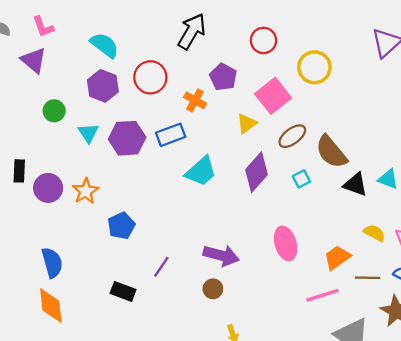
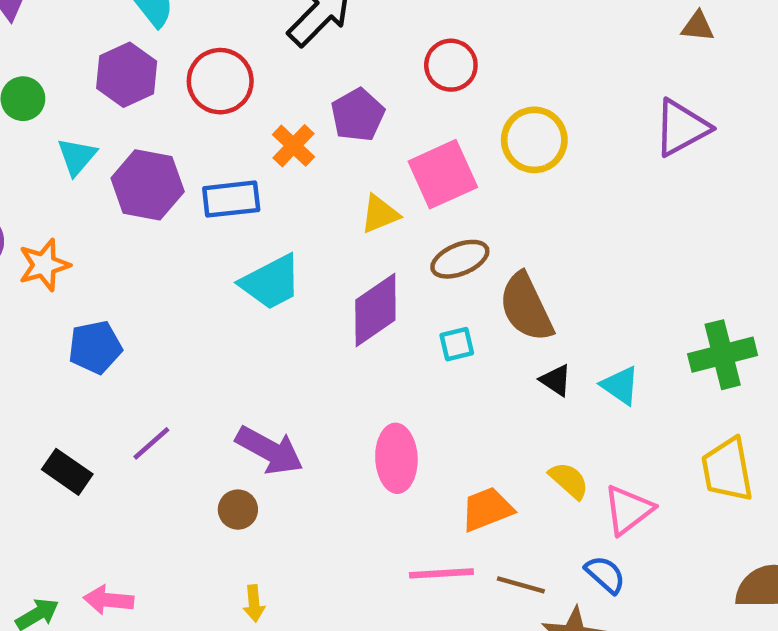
black triangle: (355, 185) -> (556, 380), size x0.7
brown line: (368, 278) -> (521, 585), moved

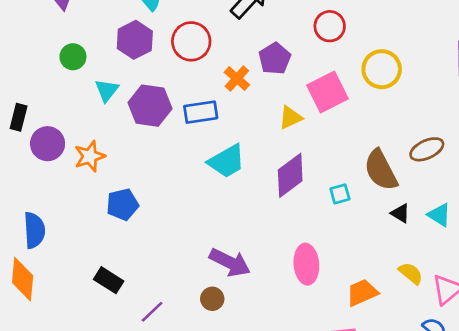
brown ellipse: (460, 259) -> (427, 149), moved
purple line: (151, 443) -> (152, 312), moved

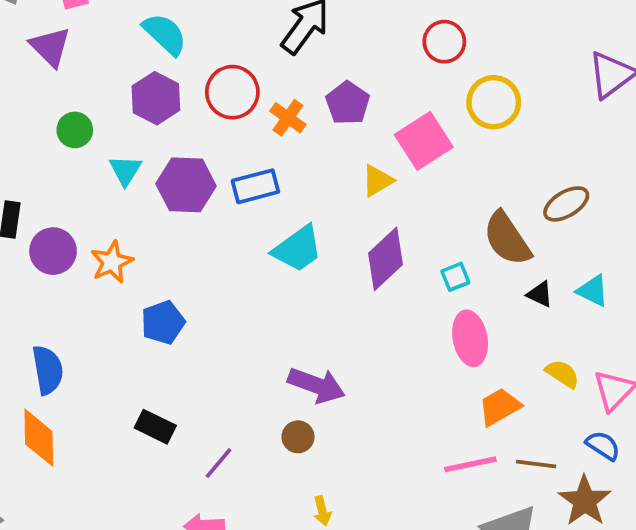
red circle: (330, 26) -> (444, 42), moved
orange cross: (237, 78) -> (288, 118), moved
pink ellipse: (306, 264) -> (470, 338), moved

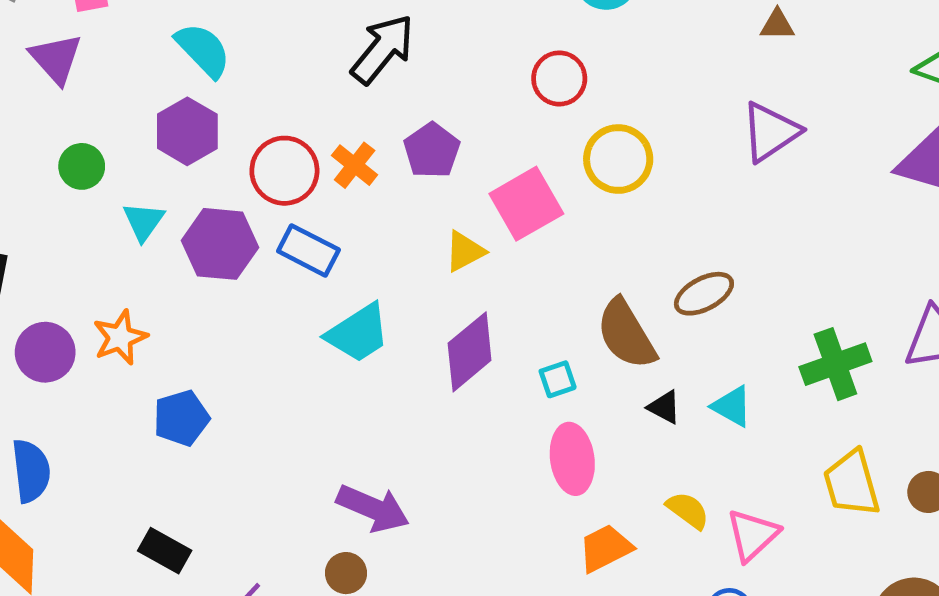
red circle: (232, 92) -> (284, 171), moved
blue rectangle: (255, 186) -> (308, 250), turned 39
purple circle: (53, 251) -> (45, 352), moved

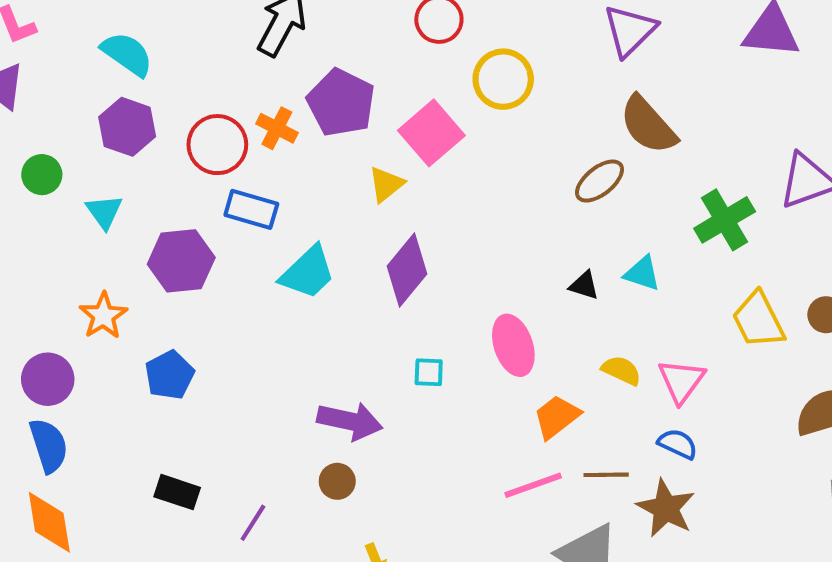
purple pentagon: (432, 150) -> (341, 103), size x1.4
purple hexagon: (220, 244) -> (181, 261), moved
brown semicircle: (626, 334) -> (648, 125), moved
purple circle: (45, 352) -> (48, 379), moved
cyan square: (558, 379) -> (429, 372), moved, turned 32

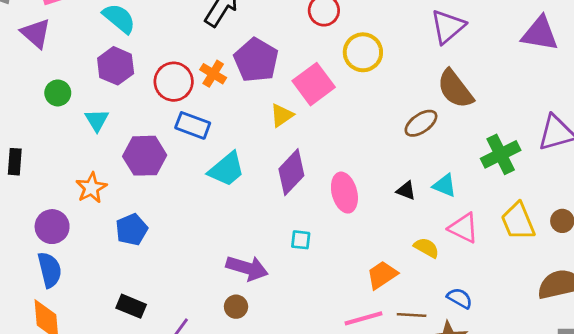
pink ellipse: (513, 345) -> (344, 193), moved
pink triangle: (681, 381) -> (464, 228), moved, turned -44

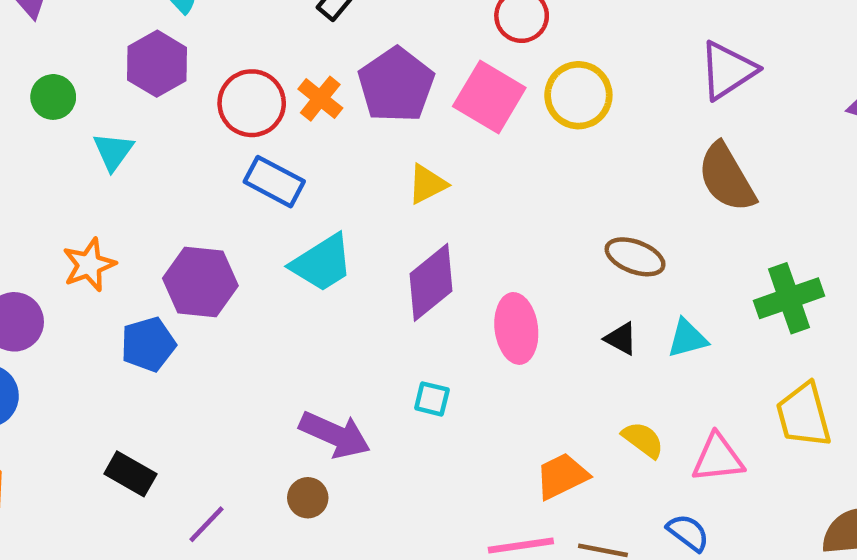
pink square: (314, 84) -> (489, 97), moved, turned -30
brown ellipse: (421, 123) -> (635, 257), moved, turned 48
purple hexagon: (145, 156) -> (200, 282), moved
cyan triangle: (445, 185) -> (687, 338), turned -45
pink triangle: (464, 228) -> (718, 458), moved, turned -40

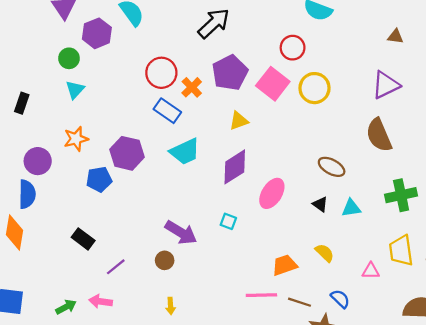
purple hexagon: (157, 64) -> (97, 33), moved
orange cross: (320, 99) -> (192, 87), moved
cyan triangle: (113, 151) -> (75, 90), moved
pink ellipse: (516, 328) -> (272, 193), turned 32
pink triangle: (718, 458) -> (371, 271), moved, size x0.7

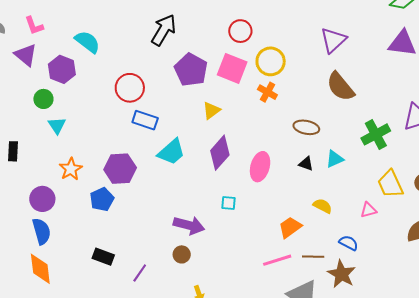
orange cross: (192, 87) -> (267, 92), moved

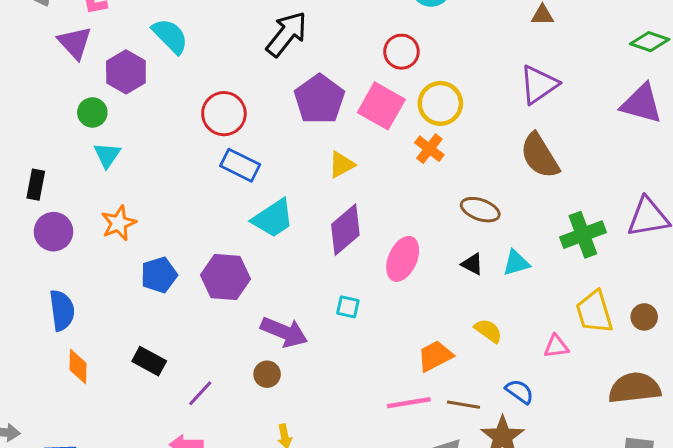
purple hexagon: (120, 169) -> (226, 277), moved
purple circle: (42, 199) -> (53, 232), moved
orange diamond: (40, 269) -> (78, 366), moved, size x0.7

